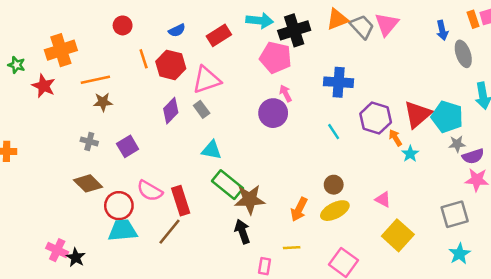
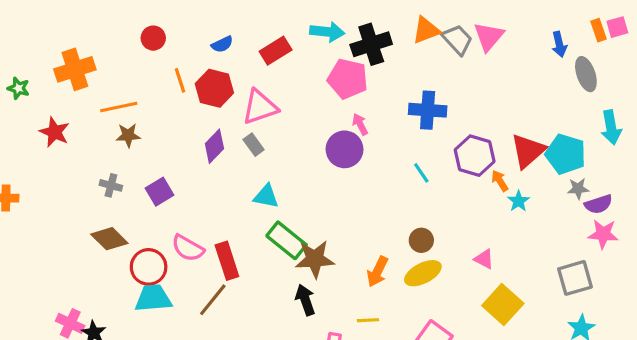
red star: (44, 86) -> (54, 132), moved

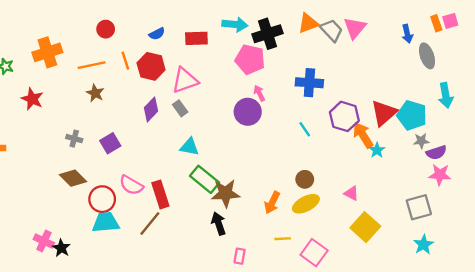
red rectangle: (276, 51) -> (196, 38), turned 30
orange line: (119, 107) -> (92, 65), moved
brown star: (128, 135) -> (95, 93), moved, turned 30
orange arrow: (500, 181) -> (363, 135), size x1.6
yellow line: (368, 320) -> (283, 239), moved

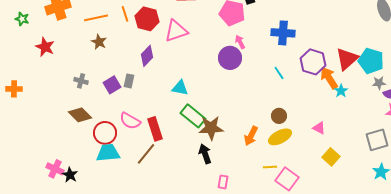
gray rectangle: (180, 108) -> (129, 81), moved, turned 48
yellow square: (365, 227) -> (331, 157), size x0.7
yellow line: (283, 239) -> (270, 167), moved

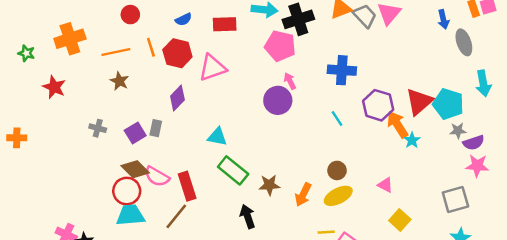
brown diamond: (80, 115) -> (135, 169), moved
brown star: (211, 128) -> (269, 185), moved, size x0.7

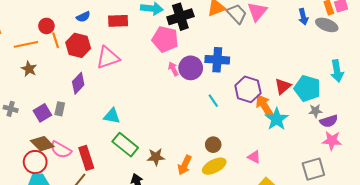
red circle: (130, 15) -> (46, 26), moved
gray ellipse: (464, 42) -> (327, 25), moved, turned -50
purple circle: (278, 100) -> (191, 68), moved
red triangle: (419, 102) -> (283, 86), size x0.7
cyan star: (412, 140) -> (277, 119), size x1.6

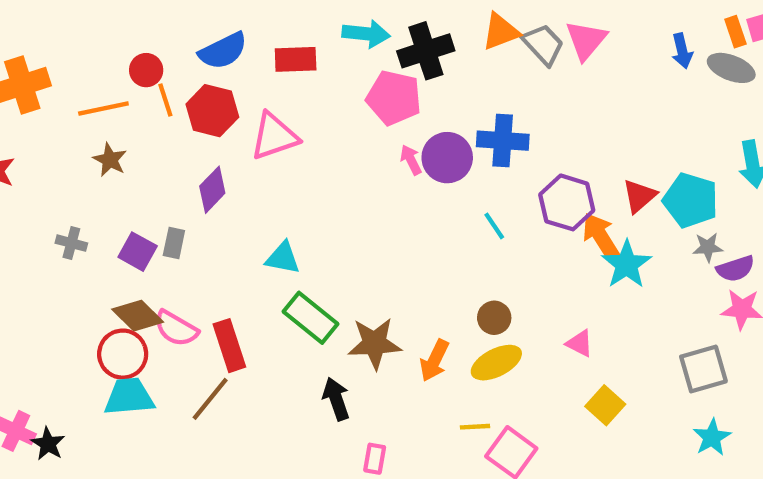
blue semicircle: (83, 17) -> (223, 51), size x1.6
purple square: (42, 113) -> (138, 252), turned -30
brown star: (156, 157) -> (375, 343), size x1.4

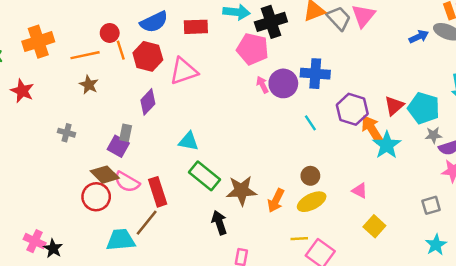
blue arrow: (682, 51) -> (419, 37), moved, turned -102
purple square: (138, 252) -> (118, 146), moved
gray square: (703, 369) -> (431, 205), size x0.7
cyan trapezoid: (129, 397) -> (121, 240), moved

